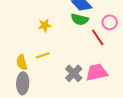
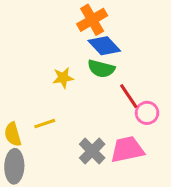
pink circle: (110, 22) -> (147, 113), moved
yellow star: (45, 25) -> (63, 78), moved

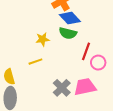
red line: (129, 96) -> (86, 51), turned 54
yellow line: (45, 124) -> (35, 62), moved

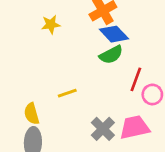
green semicircle: (68, 33) -> (111, 55), turned -42
yellow star: (43, 39) -> (51, 24), moved

